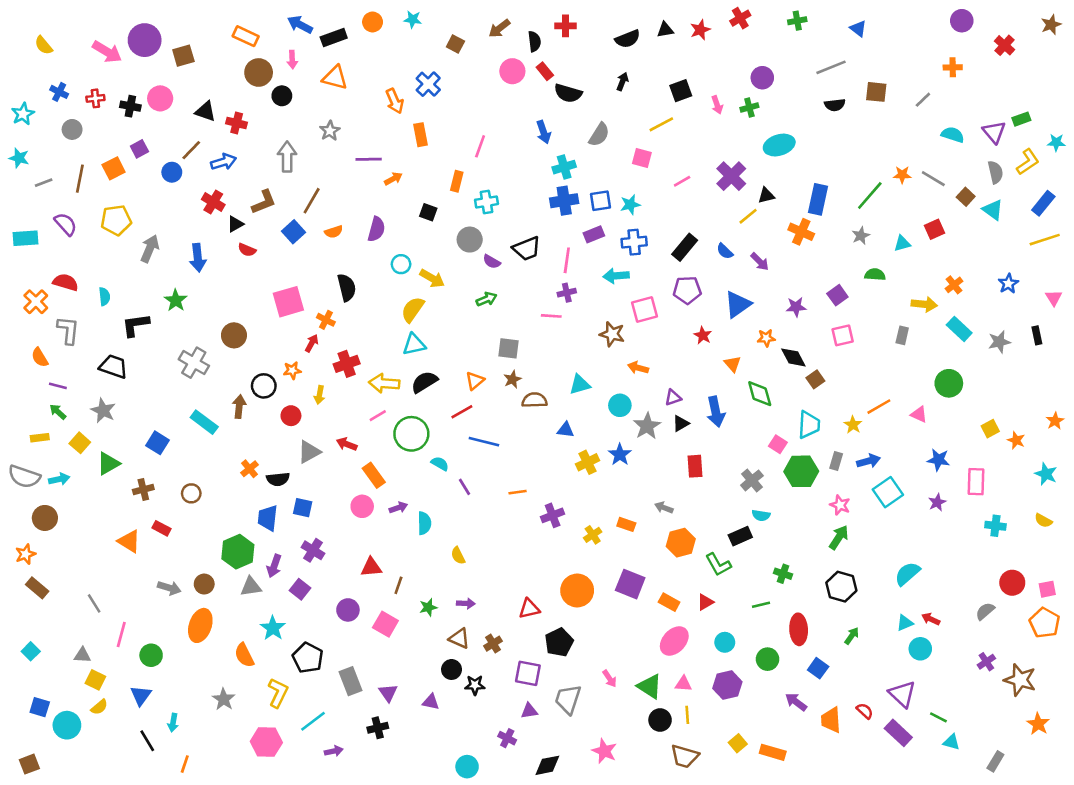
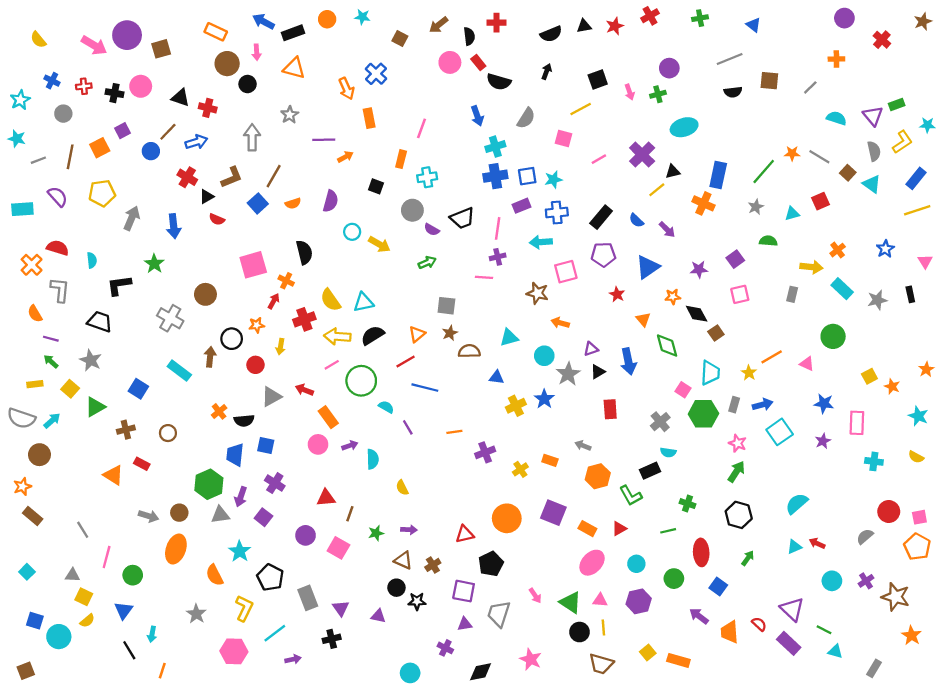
yellow semicircle: (413, 309) -> (331, 300), moved, turned -70
cyan arrow: (59, 479) -> (52, 421), turned -30
cyan circle: (920, 649) -> (832, 581), moved

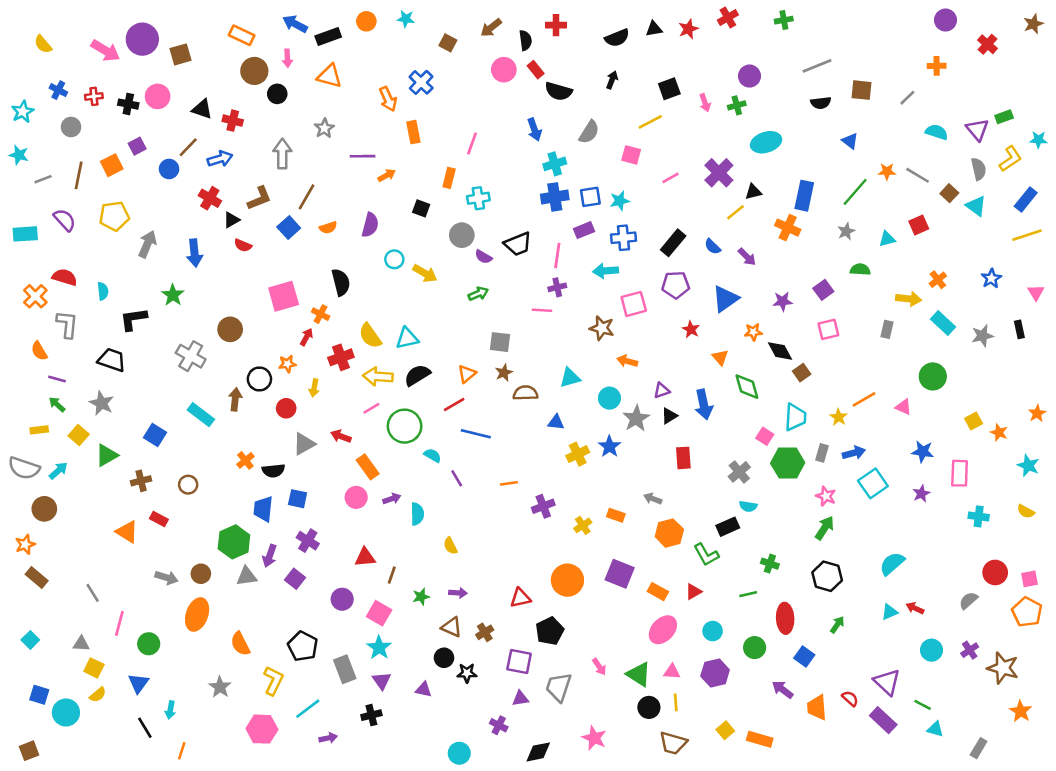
blue triangle: (753, 25) -> (850, 141), moved
cyan star: (240, 551) -> (379, 648), moved

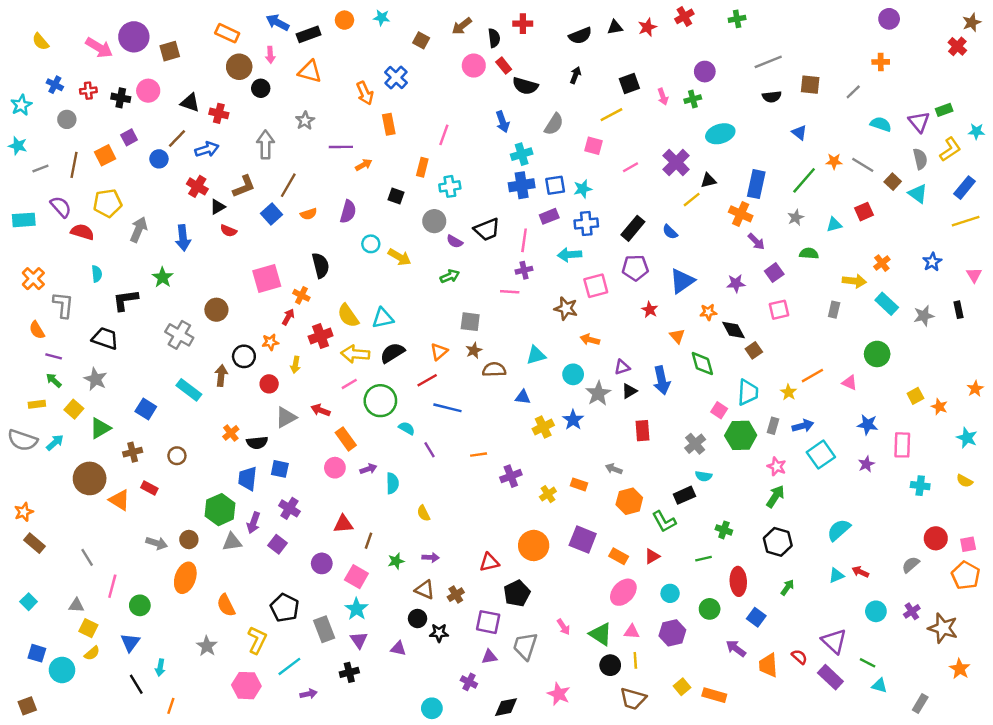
red cross: (988, 44) -> (957, 46), moved
purple arrow: (747, 257) -> (756, 241), moved
red semicircle: (65, 277) -> (82, 232), moved
brown circle: (44, 509) -> (90, 478), moved, size x1.4

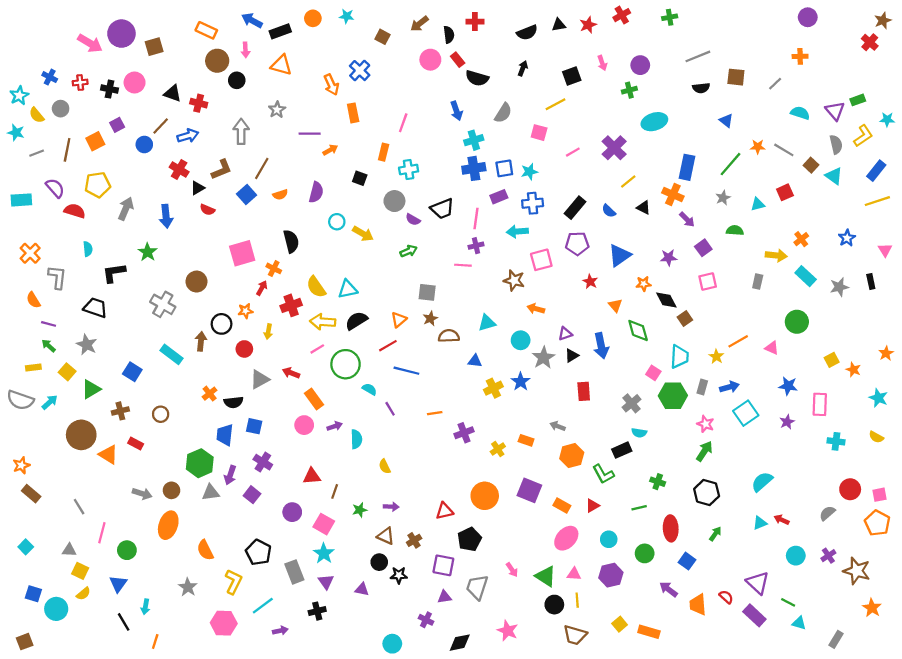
yellow semicircle: (40, 42) -> (37, 115), moved
pink arrow: (663, 97) -> (602, 63), moved
black triangle: (708, 180) -> (644, 208), moved, turned 40

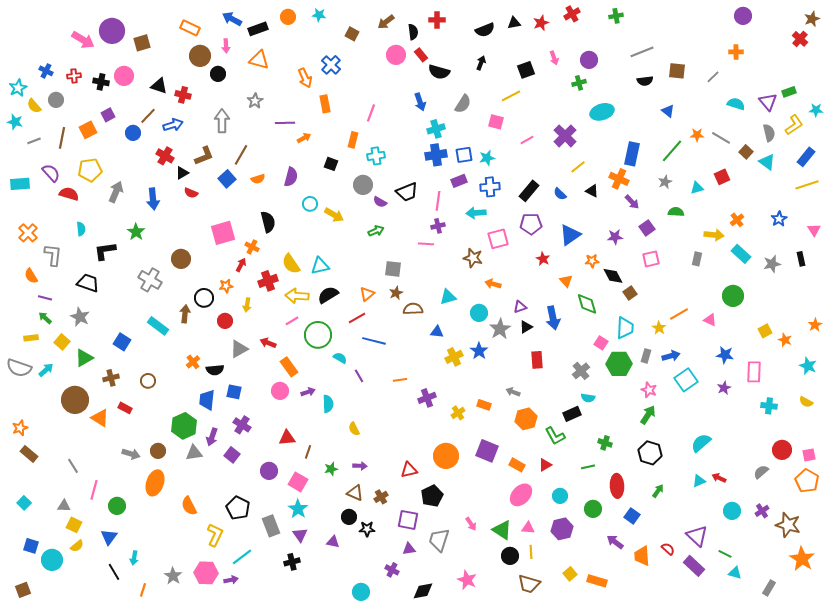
gray star: (188, 587) -> (173, 576), moved
orange star: (872, 608) -> (802, 559), size x1.4
purple arrow: (280, 631) -> (231, 580), moved

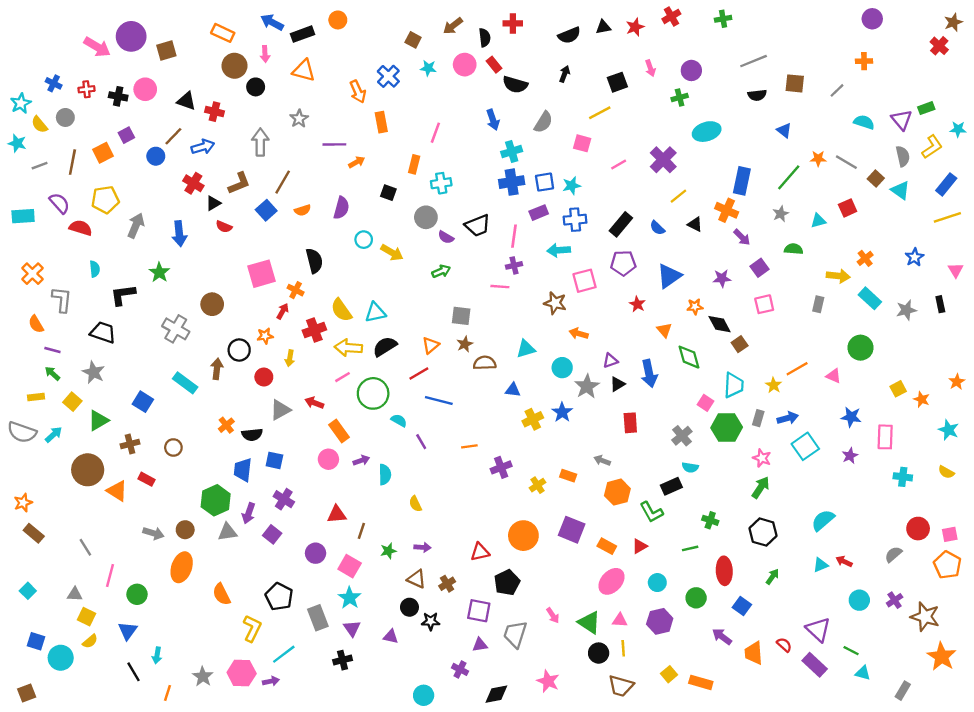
cyan star: (319, 15) -> (428, 68), moved

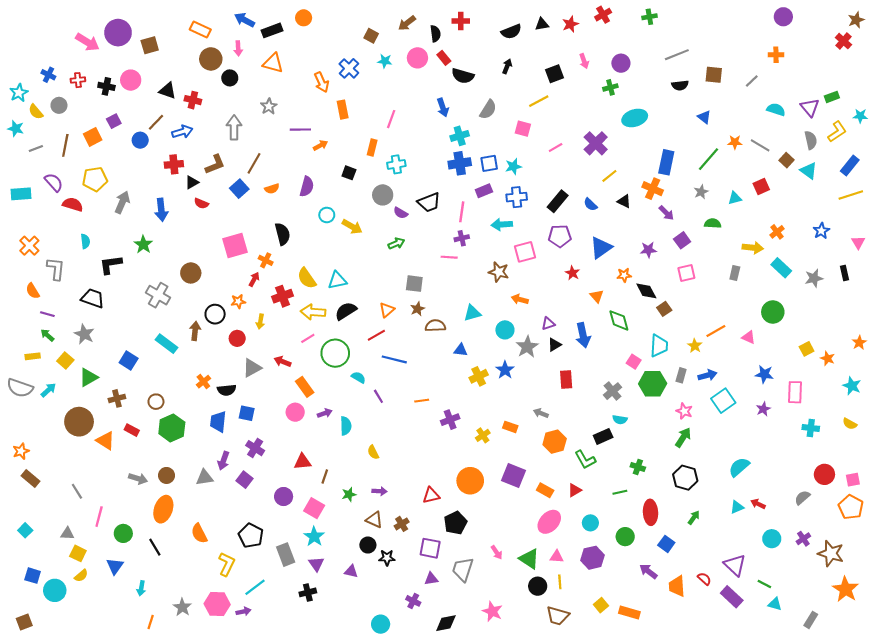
red cross: (193, 183) -> (174, 164), turned -36
green hexagon: (216, 500) -> (172, 428), moved
black line: (133, 672) -> (155, 547), moved

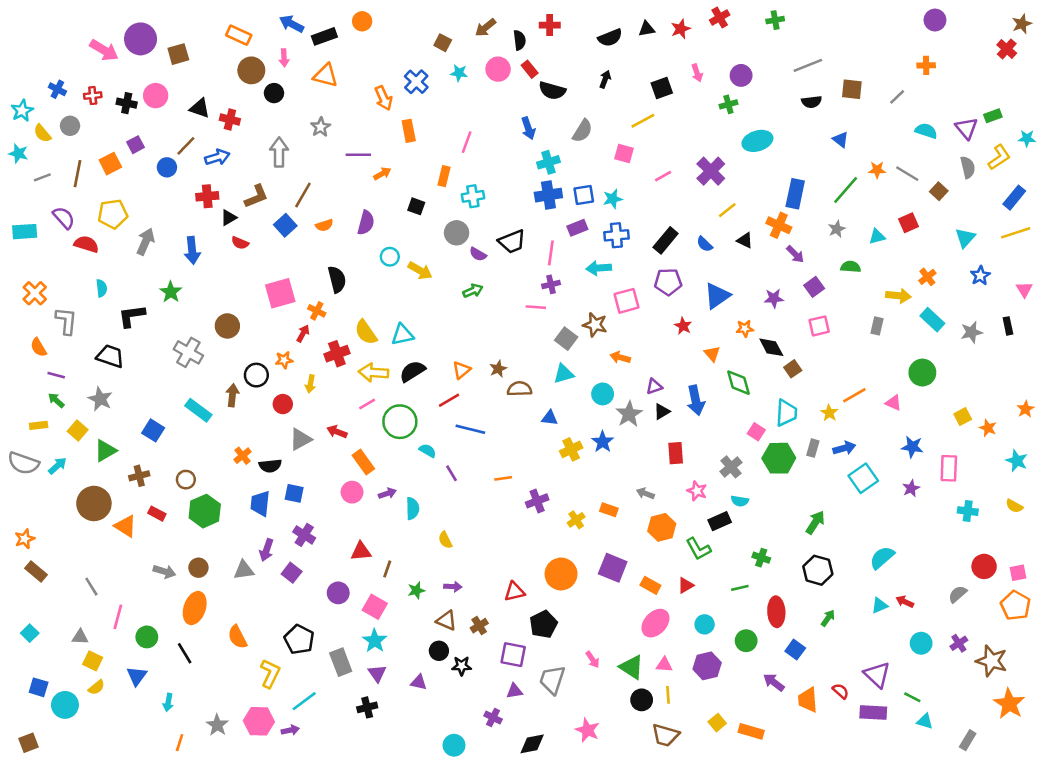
cyan triangle: (809, 171) -> (965, 238), moved, turned 36
gray square: (414, 284) -> (566, 339), moved, turned 30
pink star: (684, 411) -> (697, 491), moved
purple rectangle: (732, 597) -> (873, 712), turned -40

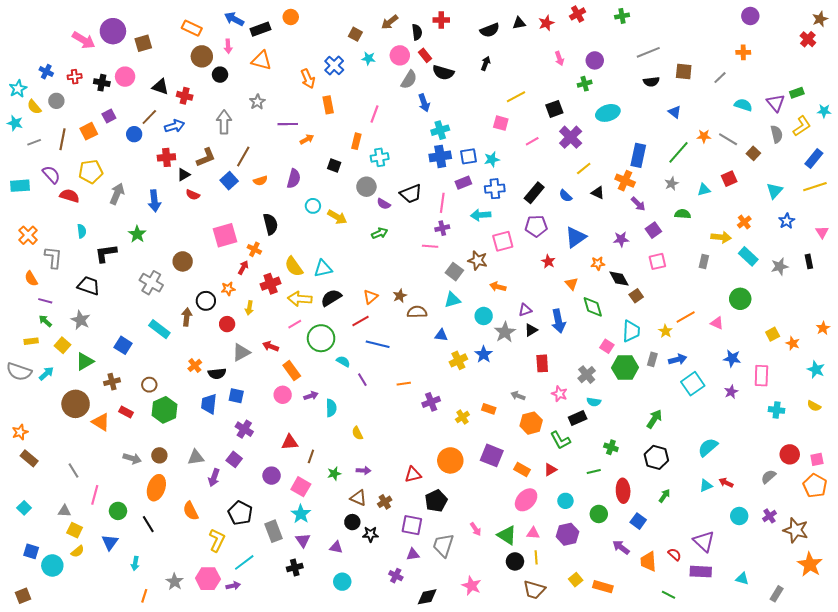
black square: (662, 88) -> (554, 109), moved
gray semicircle: (582, 131) -> (409, 80), moved
purple arrow: (266, 550) -> (214, 478), moved
green line: (912, 697) -> (668, 595), moved
cyan circle: (454, 745) -> (342, 582), moved

